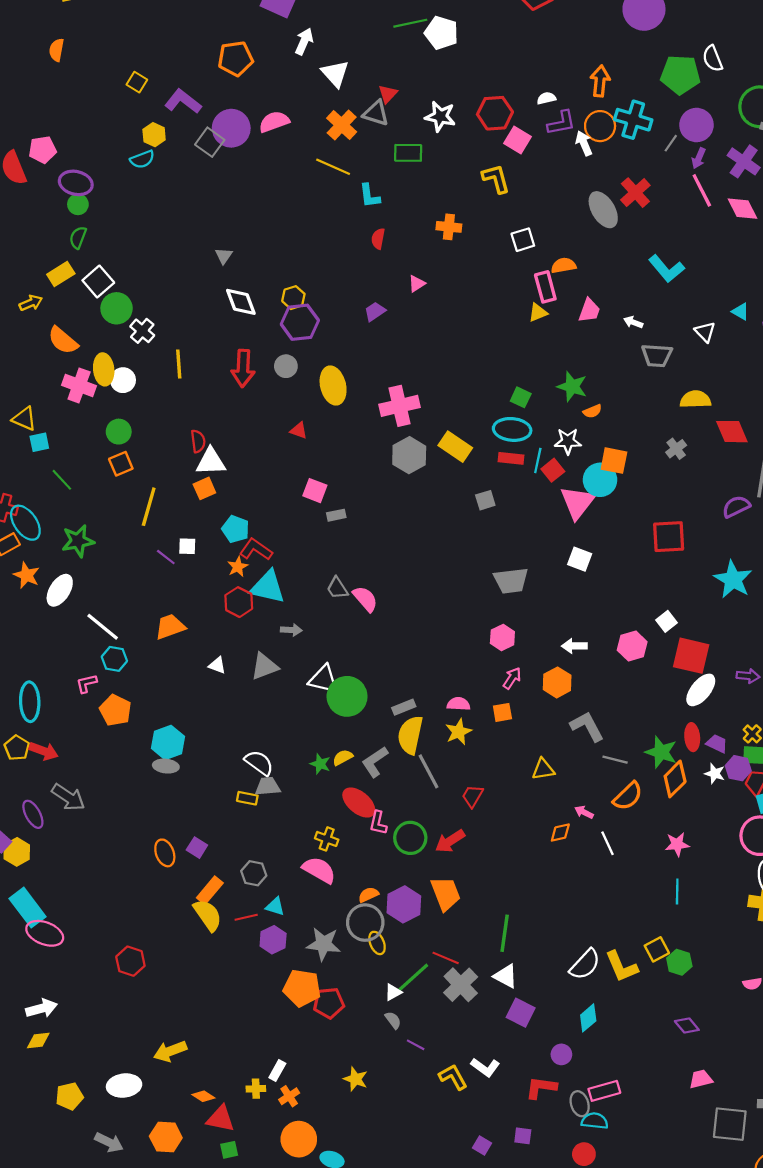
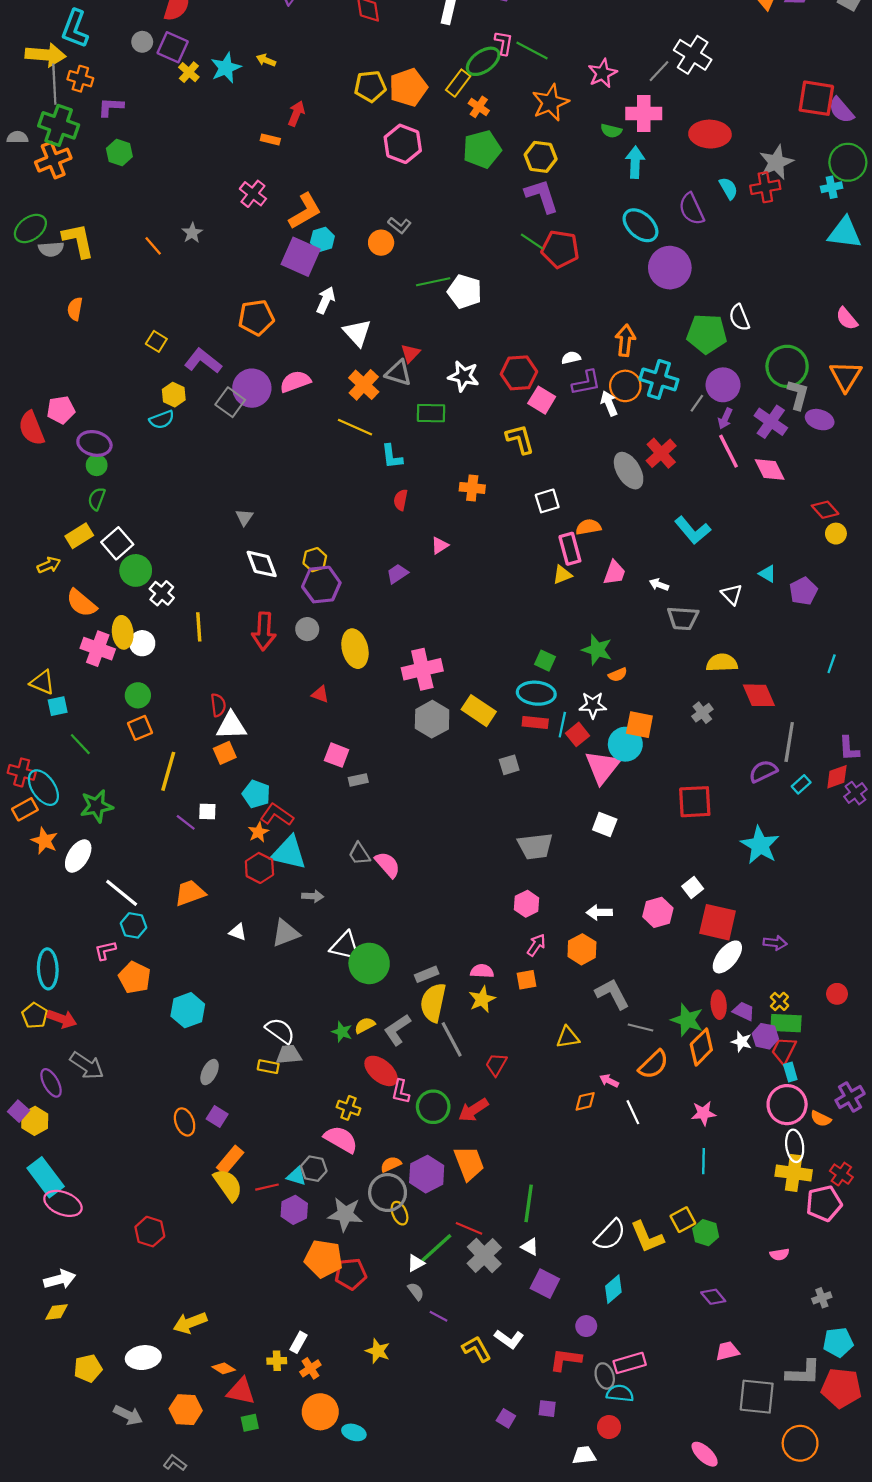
gray ellipse: (166, 766) -> (210, 1072), moved, turned -70
gray hexagon: (254, 873) -> (314, 1169), moved
white triangle: (506, 976) -> (530, 1247), size x0.7

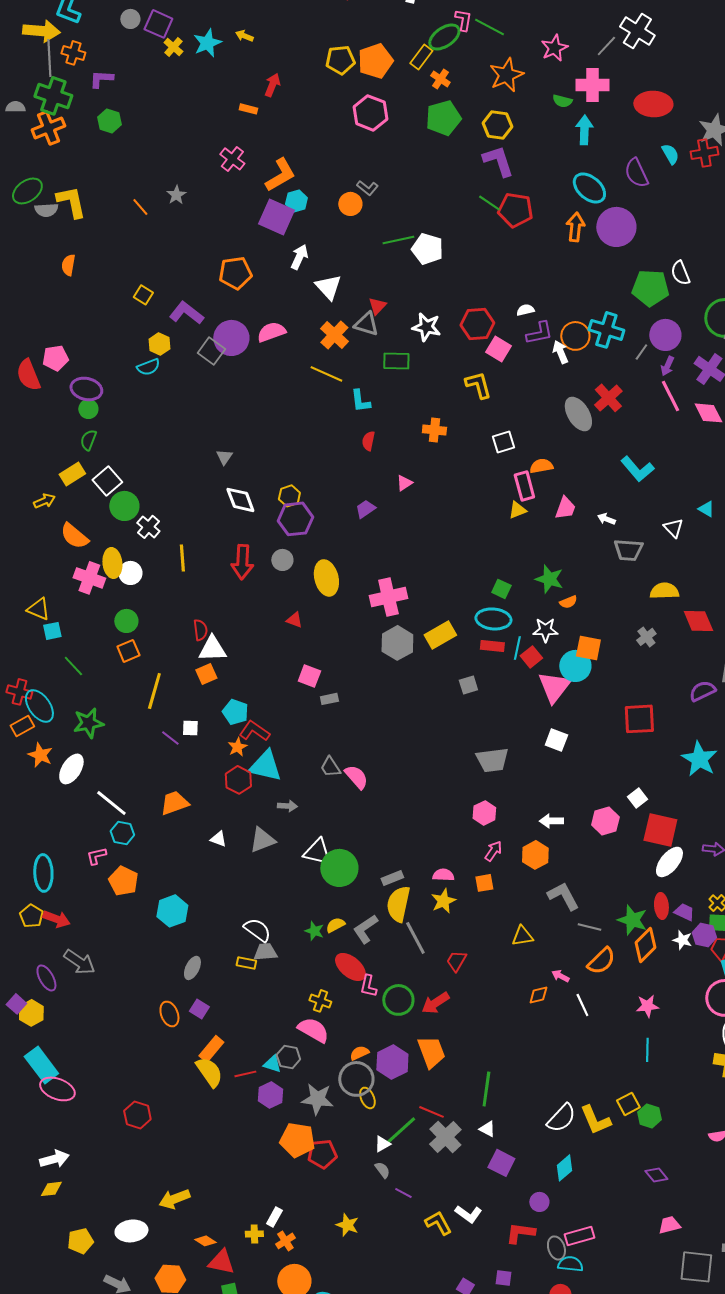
orange arrow: (625, 340) -> (575, 227), moved
yellow rectangle: (479, 711) -> (440, 635), turned -64

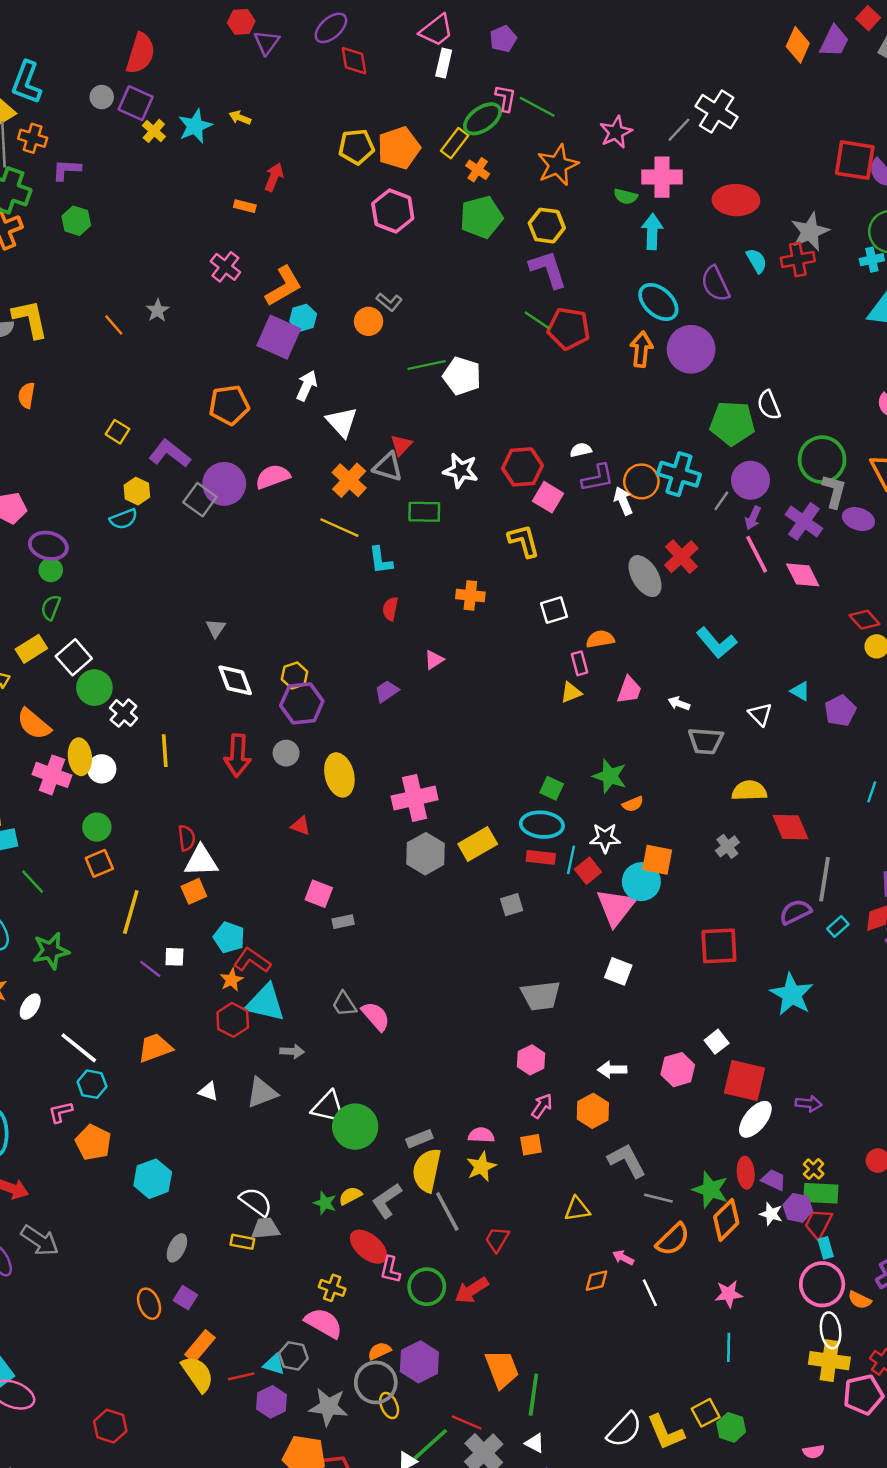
pink rectangle: (524, 486) -> (580, 663), size x0.7
white ellipse: (71, 769) -> (30, 1007), size x0.7
orange trapezoid: (431, 1052) -> (502, 1369), moved

